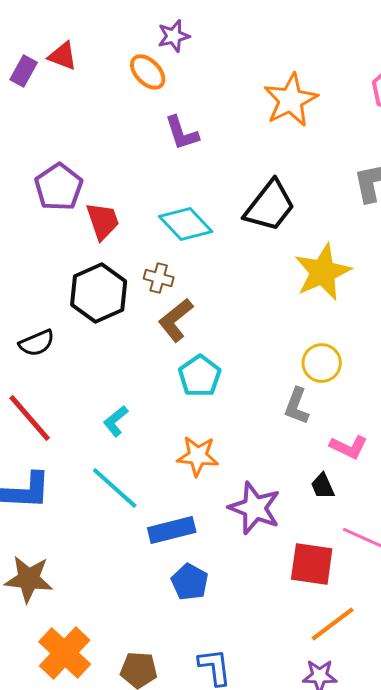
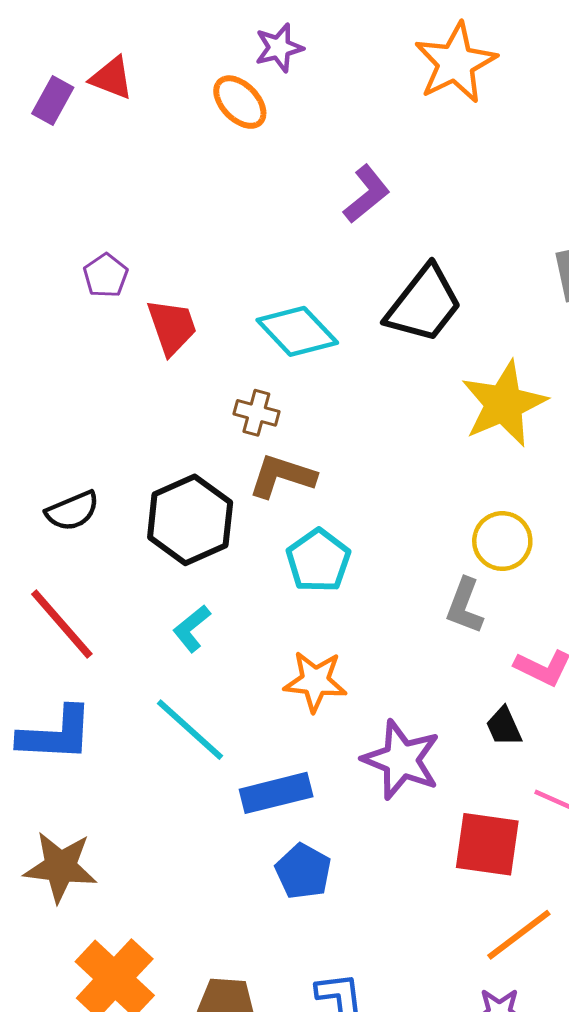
orange star: (291, 100) -> (456, 63), moved
purple L-shape: (182, 133) -> (367, 194), moved, turned -111
purple pentagon: (59, 187) -> (106, 276), size x0.6
black hexagon: (99, 293) -> (190, 520), moved
brown L-shape: (176, 320) -> (282, 476), turned 57

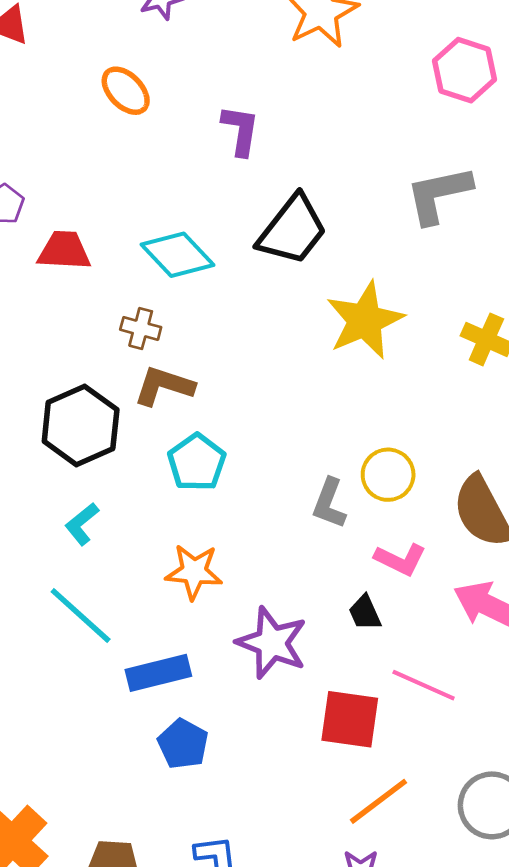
orange ellipse: (240, 102) -> (126, 91), moved
purple L-shape: (367, 194) -> (240, 130), turned -42
red trapezoid: (172, 327) -> (64, 251), turned -68
yellow circle: (502, 541) -> (388, 475), moved

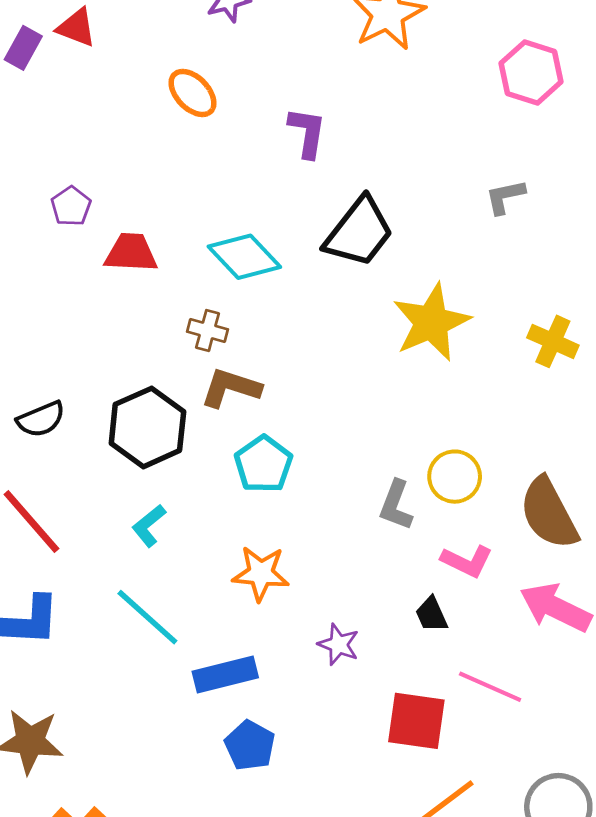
gray L-shape: (439, 195) -> (505, 197), size x0.6
purple star: (272, 643) -> (339, 644), size x0.6

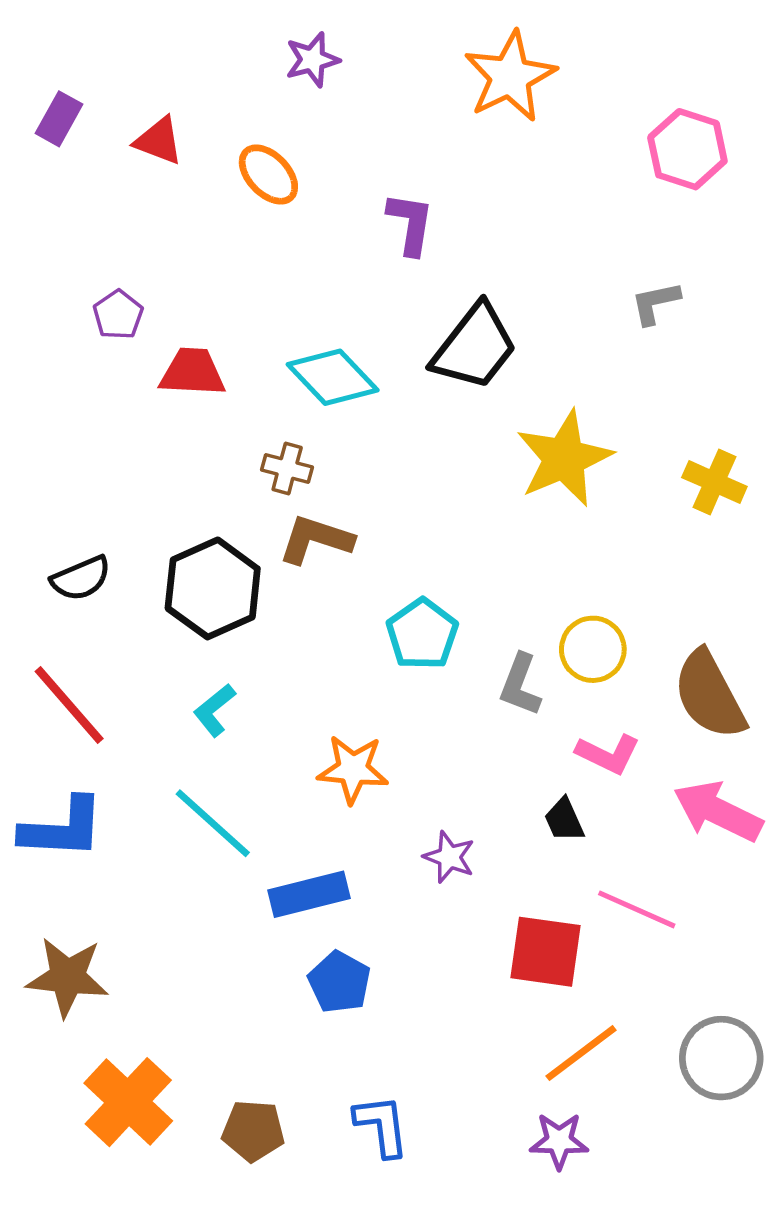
red triangle: (76, 27) -> (159, 141), moved
cyan pentagon: (263, 464) -> (422, 634), moved

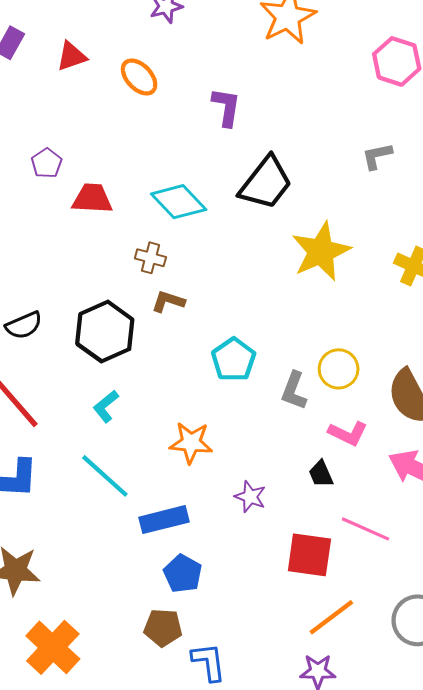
red triangle: (159, 141) -> (72, 56), turned -40
brown L-shape: (316, 539) -> (168, 301), size x0.7
brown pentagon: (253, 1131) -> (163, 628), moved

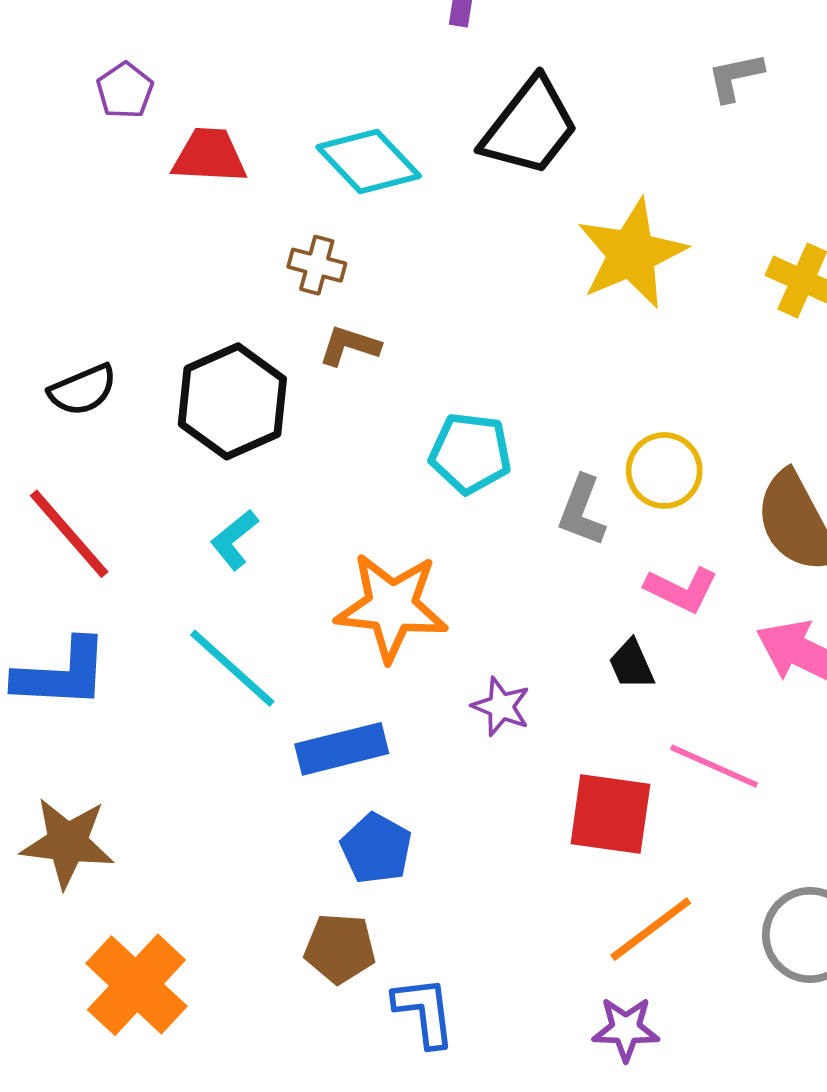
cyan pentagon: (234, 360) -> (470, 453), turned -30
orange star: (191, 443) -> (392, 607), size x1.4

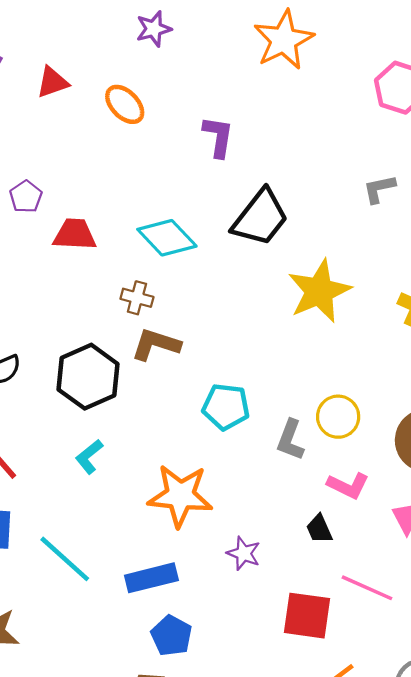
brown L-shape: (349, 346) -> (156, 344), size x1.4
cyan line: (232, 668) -> (65, 559), moved

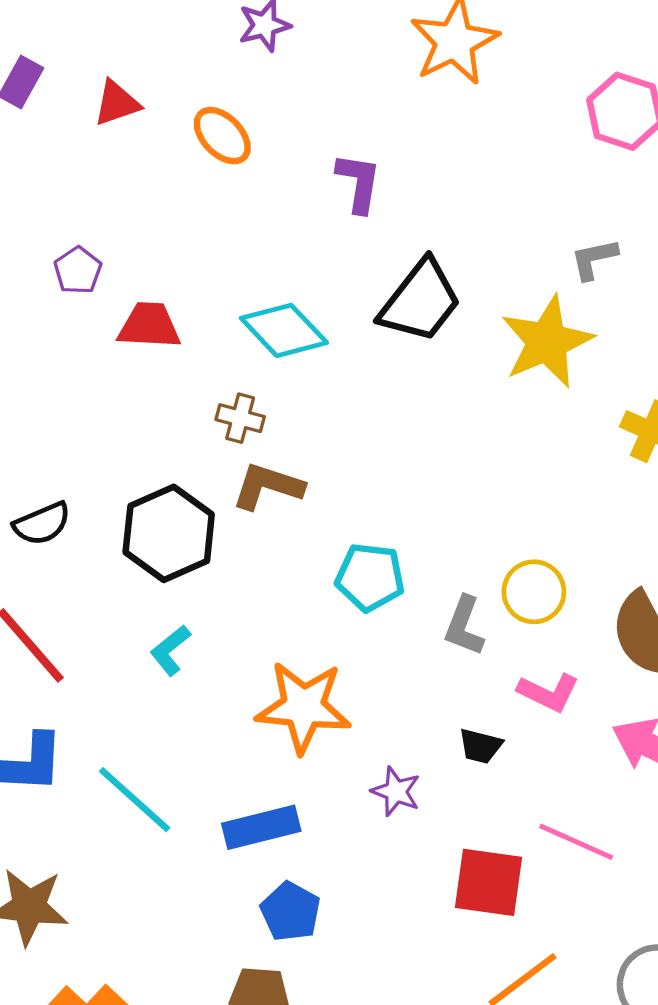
yellow star: (319, 291) -> (547, 342), moved
black trapezoid: (319, 529) -> (480, 746), moved, turned -52

